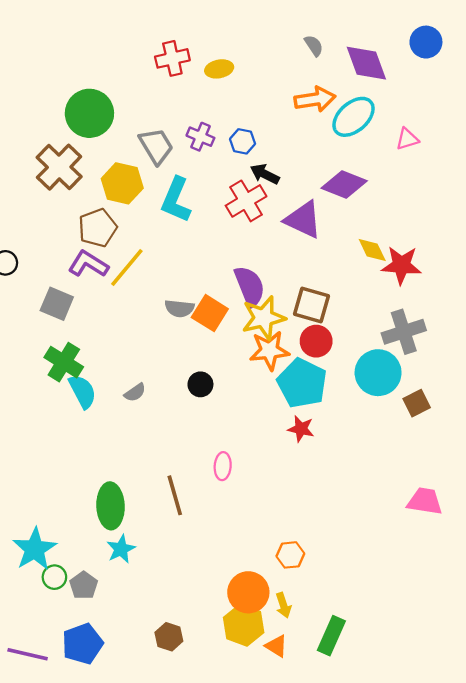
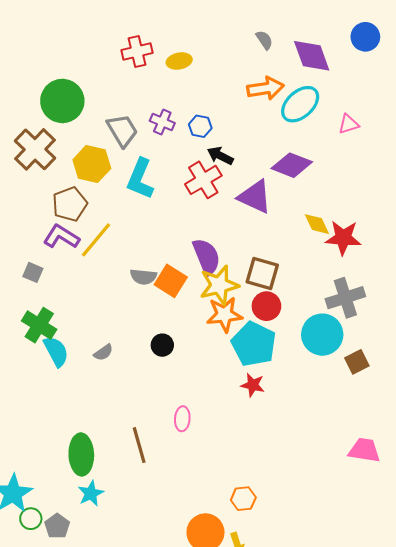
gray square: (57, 304) -> (33, 272), size x0.7

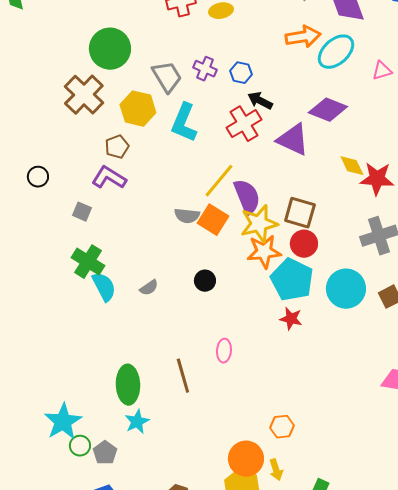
brown pentagon: (70, 204) -> (117, 147), size x0.7
yellow line: (96, 240) -> (219, 181), moved
cyan circle: (322, 335) -> (346, 289), moved

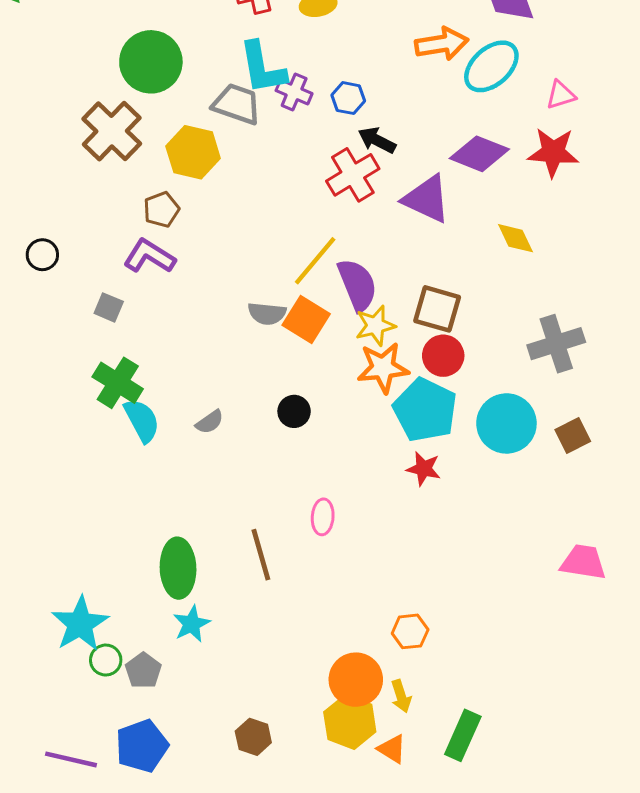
gray trapezoid: (167, 77) -> (237, 104), turned -40
cyan L-shape: (184, 123) -> (262, 68), moved, turned -33
red star: (377, 179) -> (553, 152), moved
yellow star: (259, 224) -> (375, 326), size x0.7

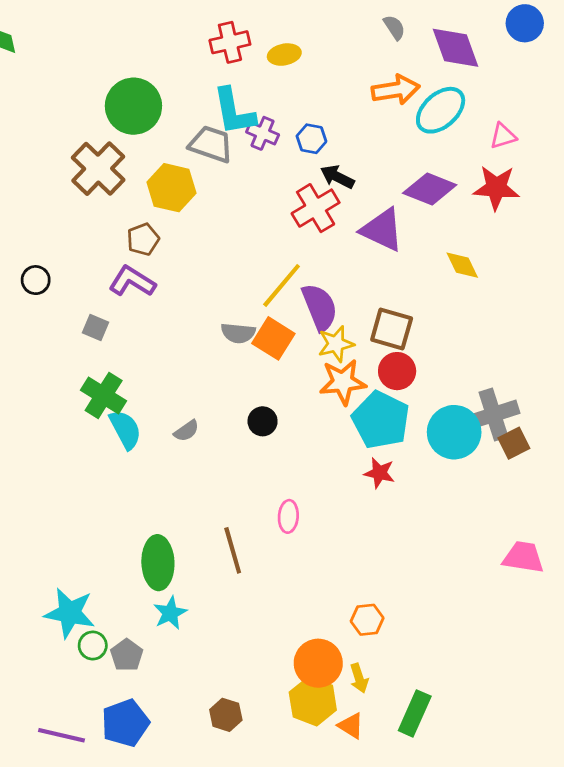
gray cross: (556, 344) -> (494, 415), moved
cyan star: (80, 624) -> (70, 613), turned -30

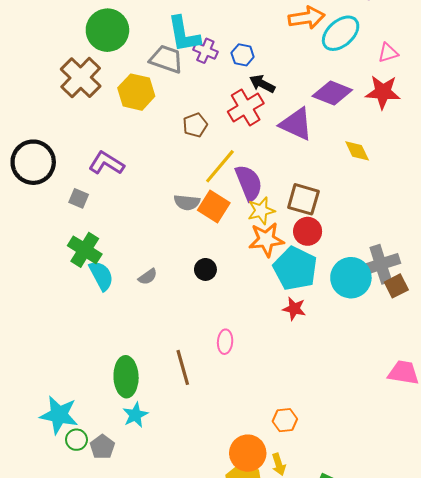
brown pentagon: (143, 239) -> (195, 125), moved
black circle: (36, 280) -> (33, 162), size x2.0

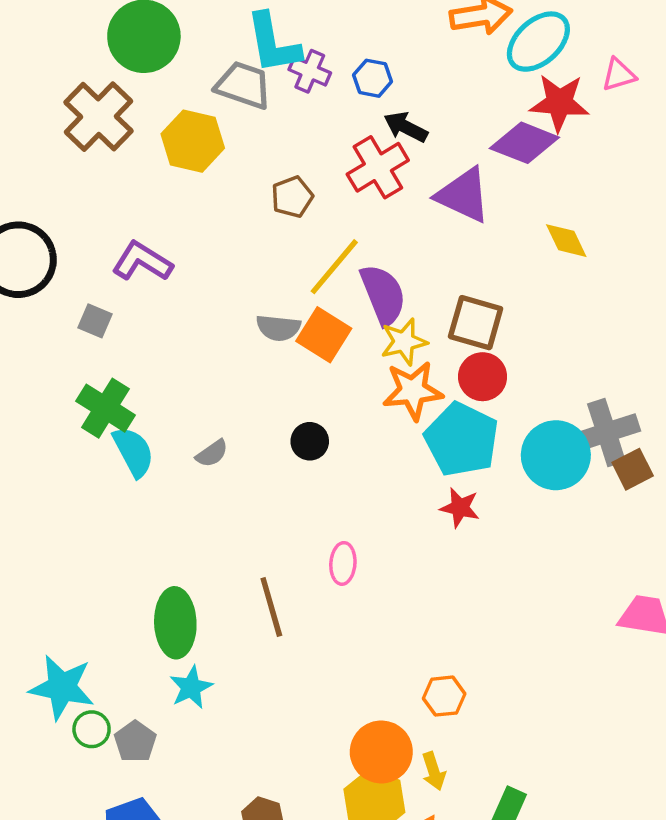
red star: (383, 92) -> (559, 103), moved

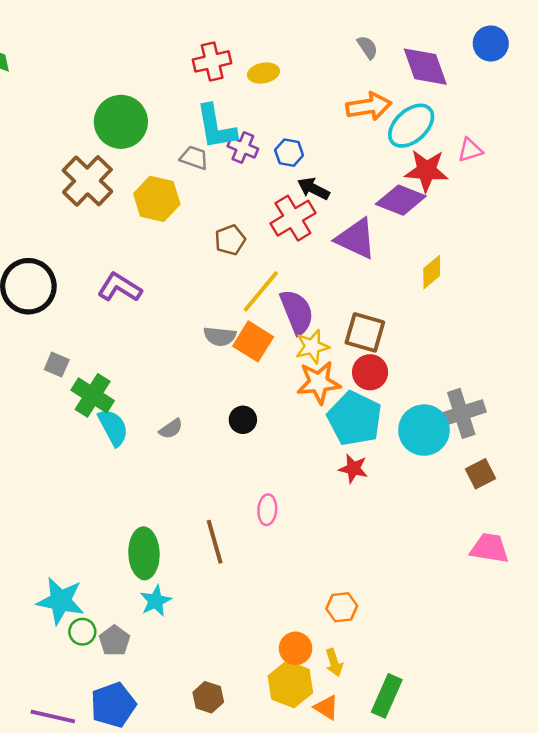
gray trapezoid: (243, 85) -> (194, 158), size x0.7
yellow diamond: (566, 241) -> (432, 272), turned 76
gray square: (95, 321) -> (57, 365), moved
brown square: (633, 469) -> (480, 474), moved
orange circle: (381, 752) -> (296, 648), size x0.7

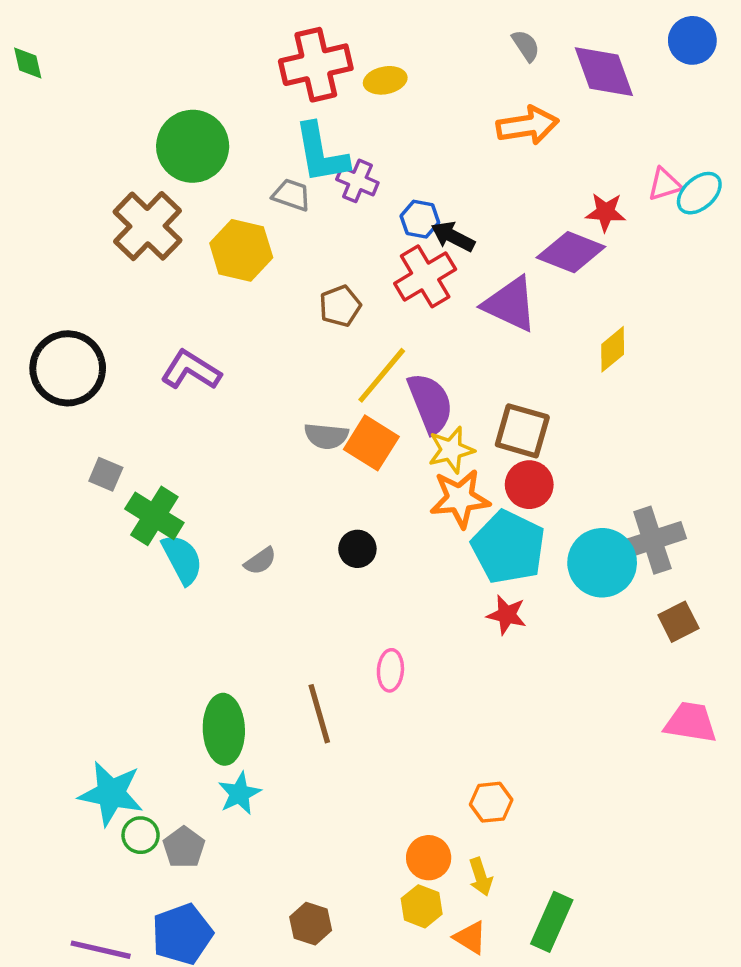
red cross: (212, 61) -> (316, 65), size x1.4
cyan ellipse: (411, 126) -> (699, 193), moved, size x0.7
blue hexagon: (289, 153) -> (420, 219), moved
red star: (427, 171) -> (606, 212), size x0.7
yellow hexagon: (290, 684) -> (422, 906), size x0.7

